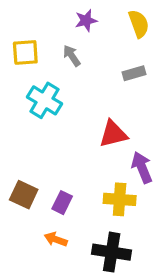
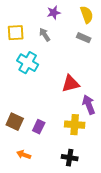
gray rectangle: (134, 73) -> (84, 38), moved, turned 40
orange arrow: (56, 239) -> (24, 155), moved
black cross: (112, 252) -> (70, 158), size x0.7

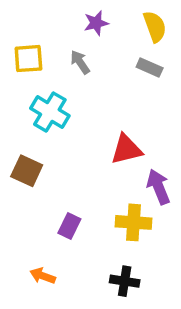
brown square: (15, 122) -> (27, 171), moved

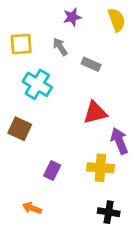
gray rectangle: (150, 67) -> (91, 64), moved
black cross: (125, 281) -> (109, 212), moved

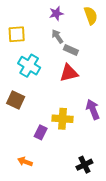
gray arrow: (60, 47) -> (57, 36), moved
red triangle: (95, 113) -> (69, 73), moved
yellow cross: (100, 168) -> (63, 119), moved
black cross: (109, 212) -> (84, 165), turned -35

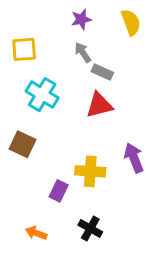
black cross: (84, 165) -> (90, 228), moved, turned -35

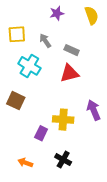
gray arrow: (83, 52) -> (45, 41), moved

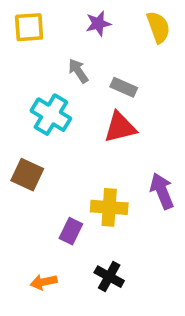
yellow square: (17, 34) -> (29, 27), moved
orange arrow: (25, 163) -> (44, 282), turned -32

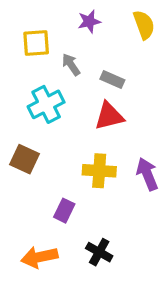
yellow square: (29, 27) -> (36, 43), moved
cyan cross: (51, 115) -> (46, 104), turned 32
yellow cross: (109, 207) -> (99, 171), moved
orange arrow: (44, 282) -> (39, 257), size x1.5

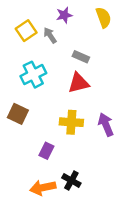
yellow square: (36, 43) -> (26, 31), turned -30
gray arrow: (71, 65) -> (50, 35), moved
orange arrow: (39, 257) -> (43, 188), moved

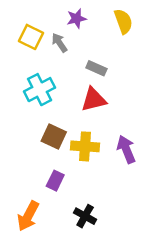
yellow square: (26, 31) -> (31, 37), turned -30
brown square: (18, 114) -> (54, 136), moved
orange arrow: (43, 188) -> (28, 216), moved, turned -50

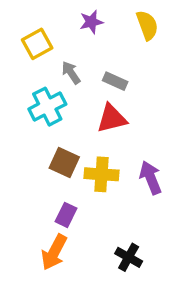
yellow square: (31, 37) -> (37, 44), turned 35
gray arrow: (59, 43) -> (71, 73), moved
orange arrow: (28, 216) -> (54, 252), moved
black cross: (85, 216) -> (129, 257), moved

